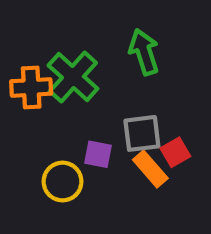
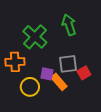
orange cross: (31, 87) -> (15, 62), moved
orange rectangle: (150, 169) -> (59, 82), moved

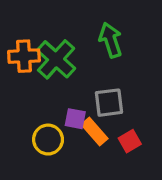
orange cross: (15, 62) -> (24, 56), moved
red square: (84, 73) -> (130, 141), moved

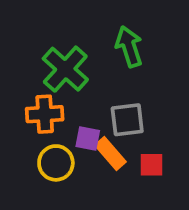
orange cross: (24, 56) -> (45, 114), moved
red square: (130, 141) -> (152, 165), turned 30

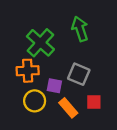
gray square: (127, 120) -> (79, 74), turned 30
orange rectangle: (110, 154) -> (68, 108), moved

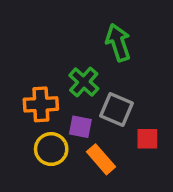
green cross: (40, 43) -> (84, 82), moved, size x0.7
red square: (94, 102) -> (147, 139), moved

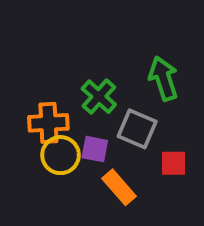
green arrow: (118, 43) -> (163, 78), moved
yellow circle: (51, 149) -> (61, 155), moved

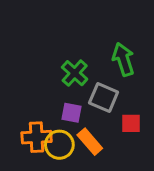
orange cross: (48, 123) -> (37, 137), moved
yellow circle: (61, 155) -> (59, 145), moved

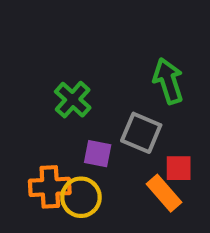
green cross: (75, 73) -> (73, 100), moved
orange rectangle: (90, 142) -> (164, 193), moved

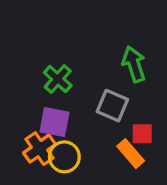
purple square: (98, 154) -> (54, 122), moved, size x1.4
orange cross: (50, 187) -> (39, 149), turned -32

